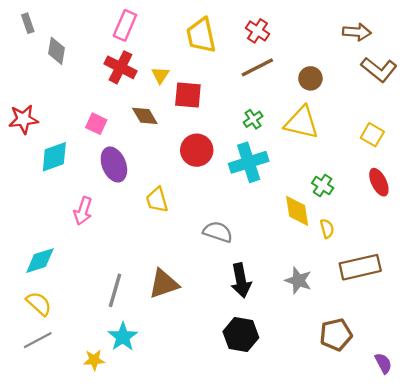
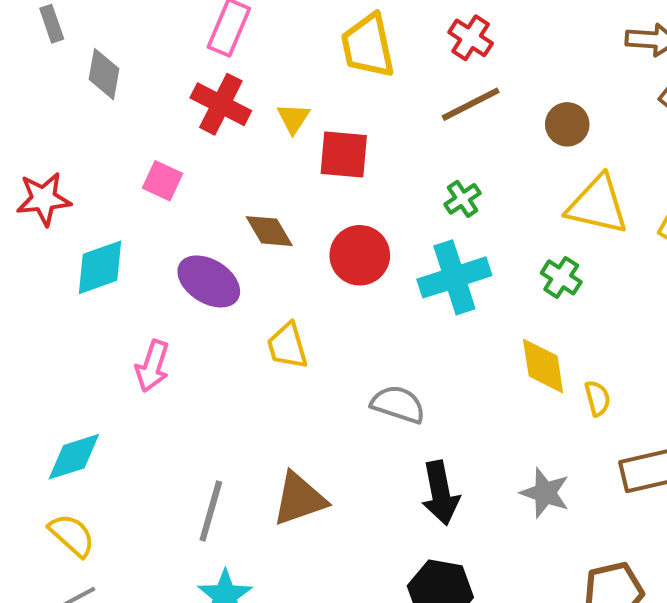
brown diamond: (145, 116) -> (269, 231), moved
yellow triangle: (302, 123) -> (597, 205), moved
pink square: (96, 124) -> (162, 181), moved
purple ellipse: (114, 165) -> (209, 281), turned -36
green cross: (323, 185) -> (561, 277), moved

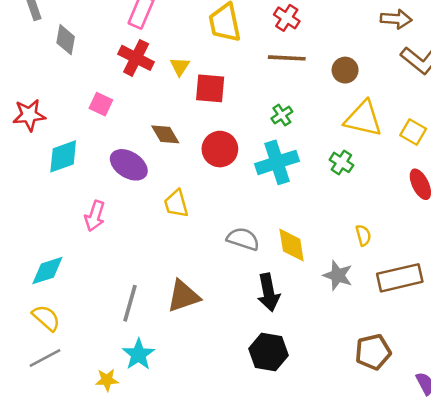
brown line: (471, 104) -> (287, 58), turned 30
yellow diamond: (543, 366) -> (292, 245), moved
gray star: (545, 493) -> (338, 275), moved

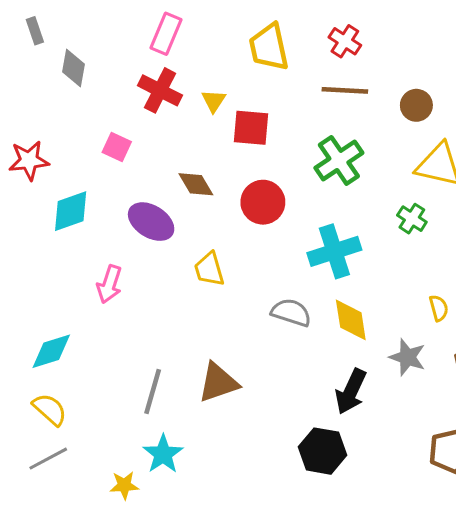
green cross: (282, 115) -> (339, 160), size x1.8
cyan cross: (277, 162) -> (334, 251), moved
black arrow: (269, 292) -> (351, 391), moved, turned 36

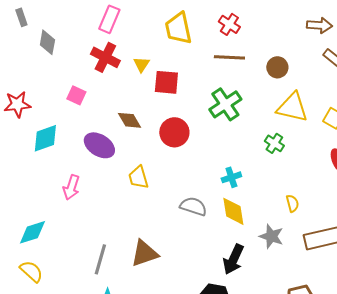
cyan cross: (334, 251) -> (231, 177), moved, size x0.6

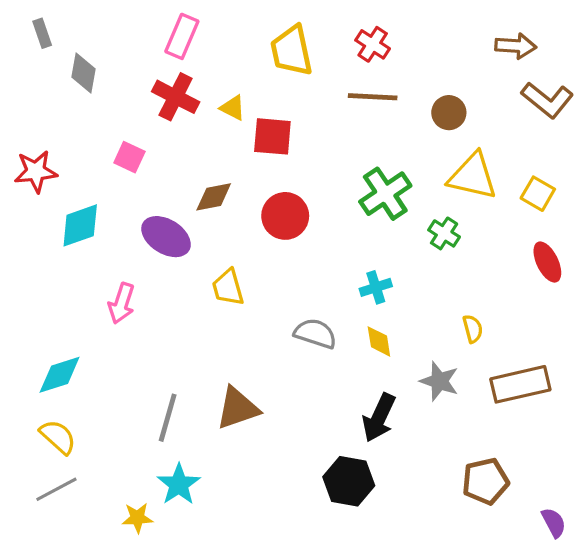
yellow triangle: (141, 64) -> (233, 108), turned -36
green cross: (225, 104) -> (385, 194), moved
brown diamond: (129, 120) -> (214, 197), turned -70
yellow diamond: (233, 211) -> (379, 341), size x0.7

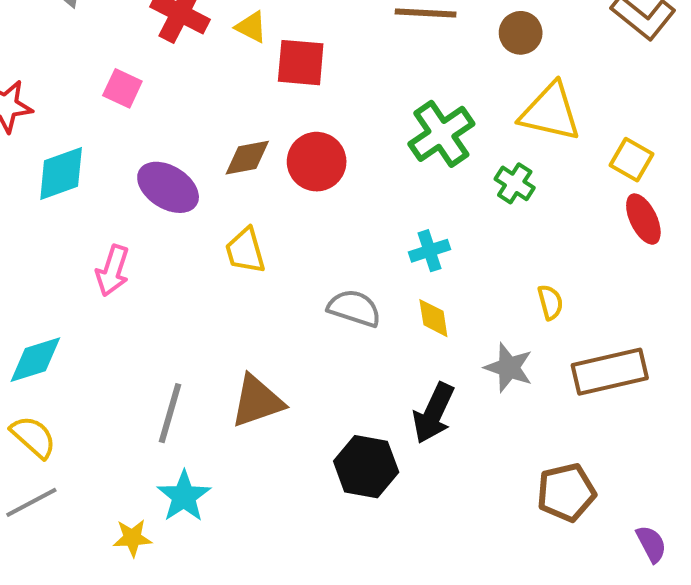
yellow square: (538, 194) -> (632, 160), moved
brown diamond: (214, 197) -> (247, 158), moved
black hexagon: (349, 481) -> (366, 467), moved

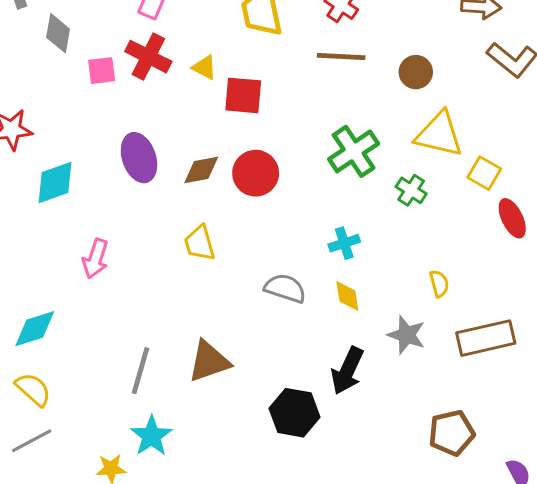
pink square: (122, 88) -> (102, 71), moved, turned -32
yellow square: (632, 160) -> (484, 173), moved
purple ellipse: (168, 187) -> (139, 158), moved, turned 39

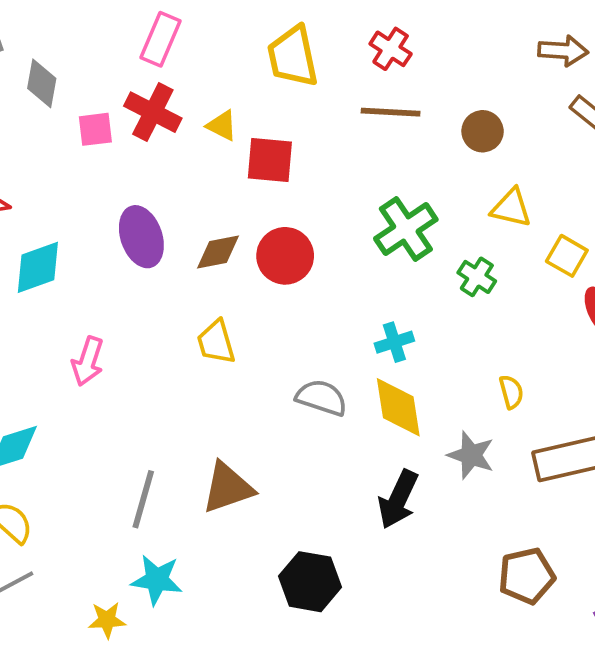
yellow triangle: (439, 134) -> (511, 208), size x0.7
yellow diamond: (347, 296) -> (398, 407), size x1.6
black hexagon: (295, 413) -> (310, 582), moved
cyan star: (151, 436) -> (157, 580), turned -30

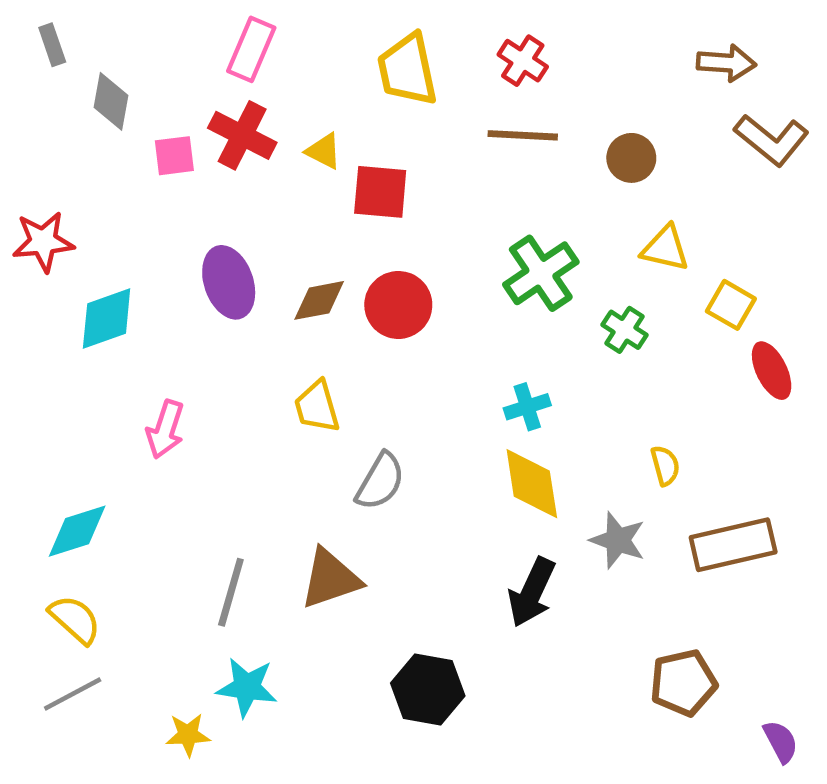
gray semicircle: (322, 398) -> (380, 481), moved, turned 102

